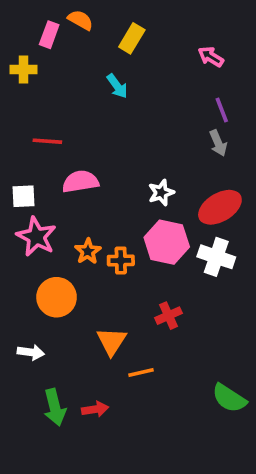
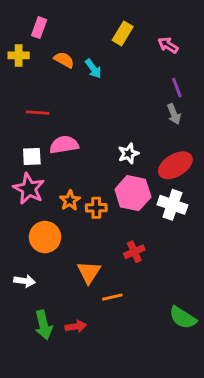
orange semicircle: (80, 20) -> (64, 60), moved
yellow rectangle: (132, 38) -> (123, 33), moved
white square: (23, 196) -> (32, 156), moved

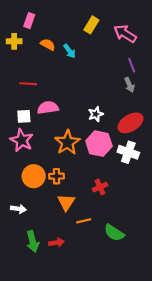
pink arrow: (168, 45) -> (125, 34), size x1.5
orange star: (70, 200) -> (67, 142), moved, size x1.6
orange cross: (96, 208) -> (57, 176), moved
green semicircle: (183, 318) -> (114, 233), moved

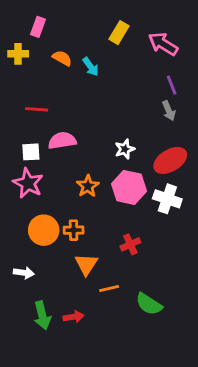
orange star: (67, 142) -> (88, 186), size x0.7

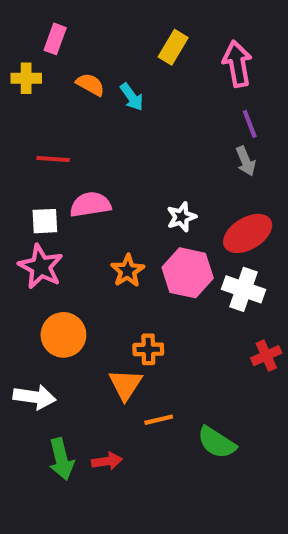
pink arrow: (163, 44) -> (237, 64), turned 48
orange cross: (74, 230) -> (148, 349), moved
red cross: (130, 244) -> (266, 356), moved
white arrow: (24, 273) -> (34, 397), size x1.4

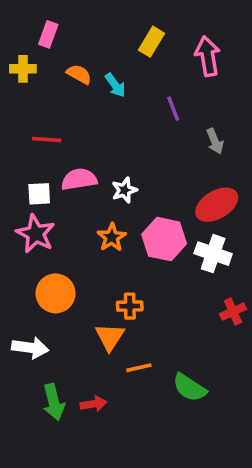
purple line: (250, 124) -> (173, 109), moved
white star: (181, 217) -> (124, 190), moved

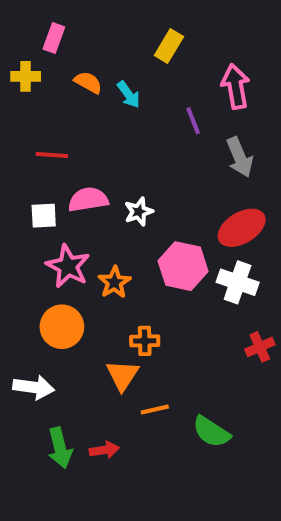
pink arrow: (208, 56) -> (236, 86), moved
gray arrow: (215, 141) -> (240, 157), size x1.4
pink star: (36, 234) -> (68, 266), moved
orange star: (112, 237) -> (114, 282), moved

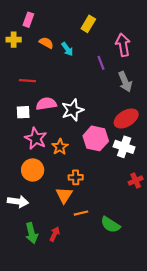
white star: (139, 212) -> (73, 110), size x1.5
red arrow: (104, 450) -> (55, 234), turned -56

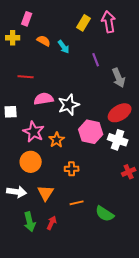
pink arrow: (123, 45) -> (109, 22), moved
white square: (23, 112) -> (11, 112), moved
orange triangle: (64, 195) -> (46, 193), moved

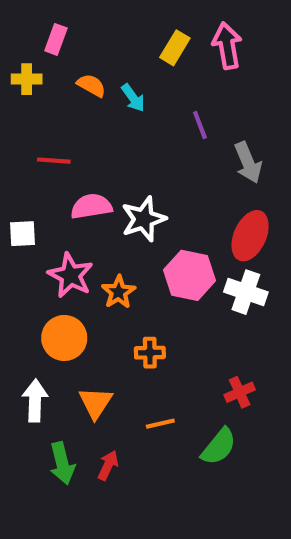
red ellipse: (120, 113) -> (250, 236), turned -35
red cross: (129, 172) -> (240, 392), moved
white arrow: (17, 192) -> (35, 401), turned -96
green semicircle: (105, 214) -> (219, 447), turned -84

